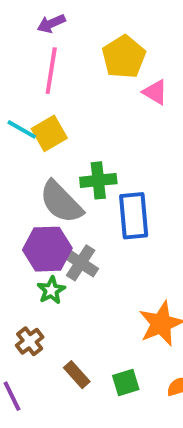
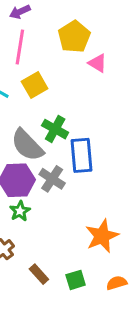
yellow square: (49, 133) -> (35, 85), moved
green cross: (98, 180) -> (55, 129), turned 35
gray cross: (81, 263) -> (52, 179), moved

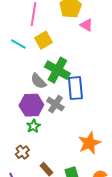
green cross: (55, 129) -> (57, 70), size x1.4
gray semicircle: (27, 145) -> (38, 81), size x0.7

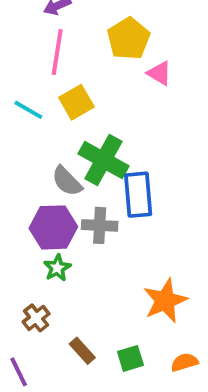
gray cross: (55, 104) -> (100, 225), turned -30

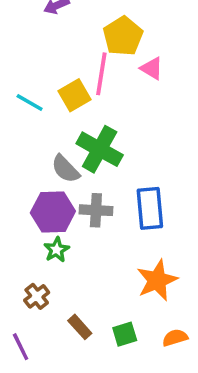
pink line: (57, 52) -> (101, 74), moved
blue rectangle: (138, 195) -> (150, 208), moved

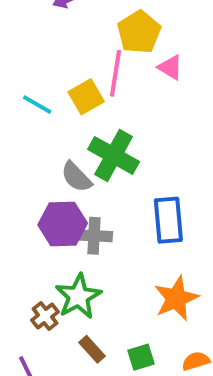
gray cross: (96, 210) -> (94, 236), moved
green star: (56, 250) -> (78, 296), moved, size x1.6

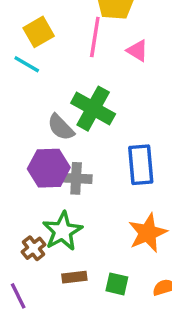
pink triangle: (170, 67) -> (137, 51), moved
yellow square: (86, 97) -> (39, 32), moved
brown rectangle: (92, 349) -> (74, 277), turned -55
green square: (141, 357) -> (117, 284), turned 30

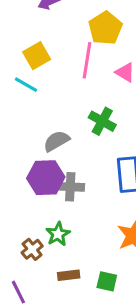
green cross: (93, 109) -> (102, 121), moved, size x0.7
gray semicircle: (61, 127) -> (56, 141), turned 104
green star: (62, 231) -> (58, 234), size x0.7

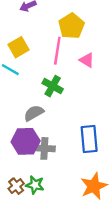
green cross: (102, 121) -> (53, 86), moved
green star: (58, 234) -> (35, 185), turned -30
brown cross: (32, 249) -> (16, 186), moved

